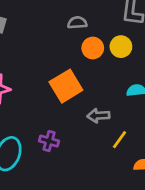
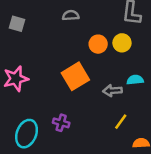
gray semicircle: (77, 23) -> (71, 15), moved
gray arrow: (98, 116) -> (112, 91), moved

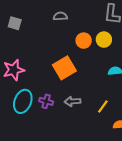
gray arrow: (112, 91) -> (72, 101), moved
purple cross: (61, 123) -> (46, 101), moved
cyan ellipse: (27, 134) -> (23, 101), moved

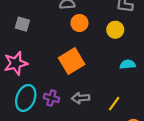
gray square: (15, 23) -> (22, 24), moved
orange circle: (84, 41) -> (79, 23), moved

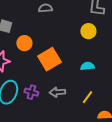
orange circle: (79, 23) -> (24, 43), moved
cyan semicircle: (128, 64) -> (87, 66), moved

